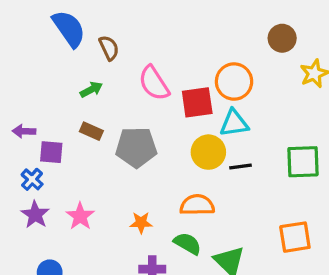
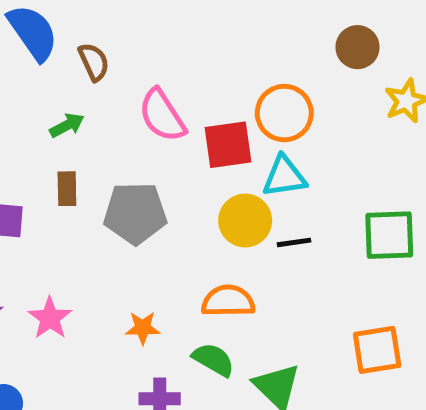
brown rectangle: (91, 131) -> (67, 189), turned 65

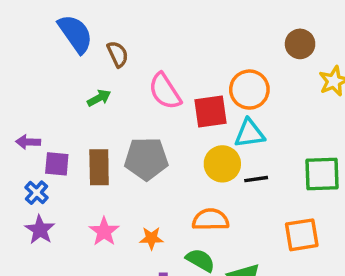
brown rectangle: (67, 189) -> (99, 167), moved, size x1.5
pink star: (50, 318) -> (104, 231), moved
orange square: (377, 350) -> (302, 235), moved

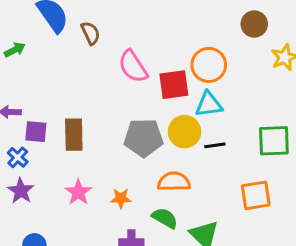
green arrow: (99, 98) -> (15, 50), moved
gray pentagon: (146, 159) -> (144, 138), moved

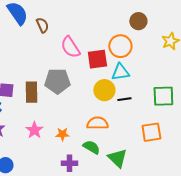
brown circle: (254, 24) -> (138, 21), moved
gray pentagon: (144, 138) -> (57, 81), moved

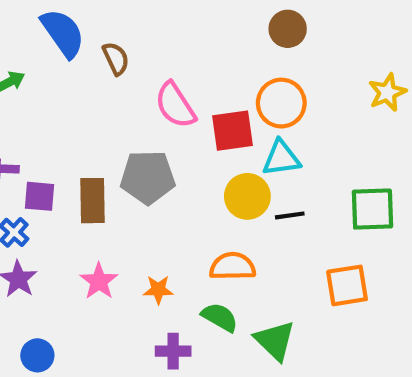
brown circle: (138, 21) -> (288, 29), moved

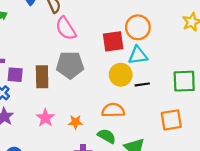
pink semicircle: (175, 105) -> (66, 28), moved

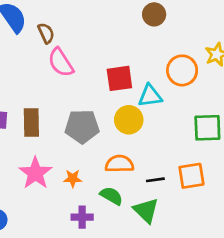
orange circle: (138, 27) -> (182, 70), moved
gray pentagon: (70, 65) -> (82, 126), moved
black line: (142, 84) -> (155, 180), moved
pink star: (45, 118) -> (35, 173), size x1.4

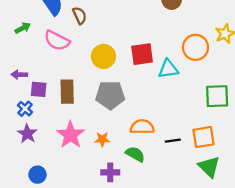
pink semicircle: (61, 62) -> (57, 41), moved, turned -30
yellow circle: (129, 120) -> (103, 56), moved
green triangle: (146, 210) -> (209, 167), moved

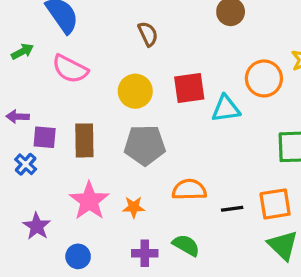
brown semicircle: (80, 15) -> (148, 34), moved
purple star: (27, 134) -> (37, 226), moved
green semicircle: (135, 154) -> (186, 245), moved
blue circle: (38, 175) -> (78, 256), moved

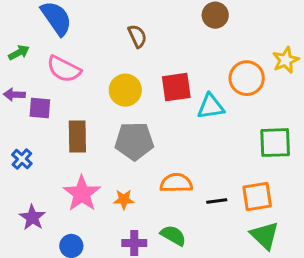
purple arrow: (18, 117) -> (14, 95), moved
purple square: (45, 137) -> (40, 108), moved

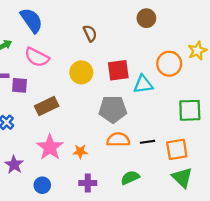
brown rectangle: (77, 137) -> (47, 106), turned 65
gray pentagon: (134, 141) -> (113, 109), moved
black line: (217, 201) -> (147, 142), moved
green semicircle: (173, 235) -> (130, 178), moved, turned -54

